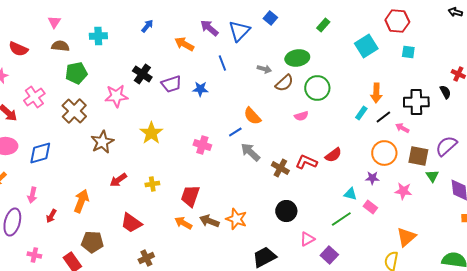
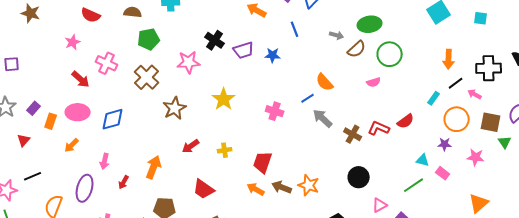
pink cross: (34, 97) -> (107, 63), turned -30
cyan rectangle: (361, 113) -> (434, 98), moved

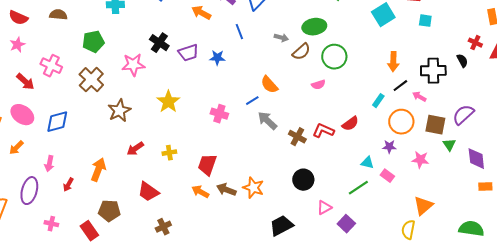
brown semicircle: (133, 12) -> (58, 15), moved
red semicircle: (91, 15) -> (18, 18), moved
pink ellipse: (78, 112) -> (22, 115), turned 35

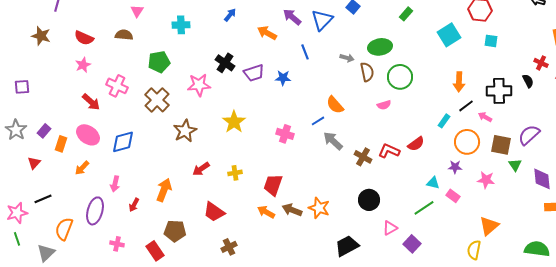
brown semicircle: (301, 52) -> (367, 72), turned -60

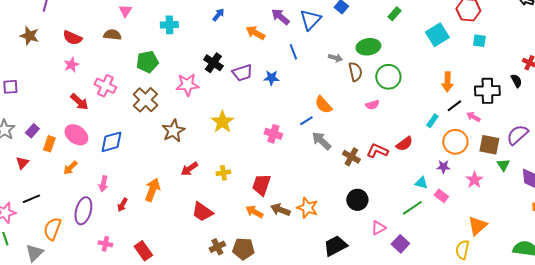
pink star: (486, 180) -> (474, 180), turned 30
brown pentagon: (175, 231) -> (243, 249), moved

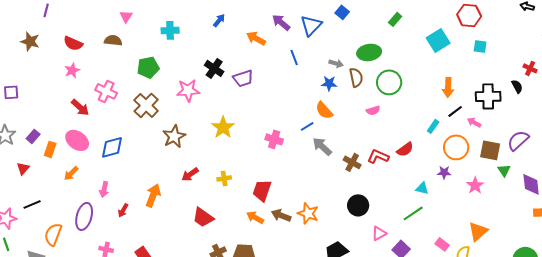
blue star: (271, 78) -> (329, 83), moved
pink rectangle: (441, 196) -> (442, 244), moved

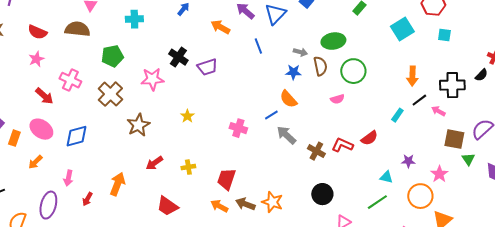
brown semicircle: (113, 40) -> (77, 29), size x1.4
black semicircle: (517, 86) -> (481, 75), turned 72
yellow star: (223, 127) -> (187, 116), size x0.6
orange circle: (456, 147) -> (420, 196), moved

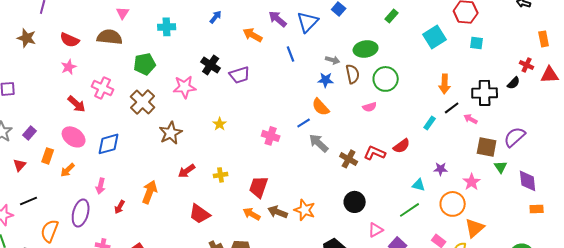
orange rectangle: (14, 138) -> (48, 156), moved

